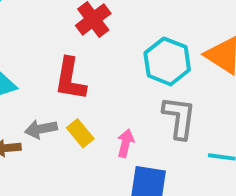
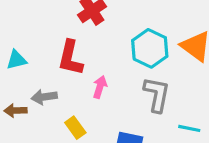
yellow rectangle: (80, 133) -> (75, 128), moved
pink arrow: (126, 143) -> (100, 87), moved

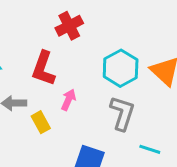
yellow rectangle: (75, 128) -> (41, 122), moved

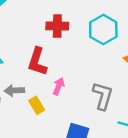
red cross: (69, 26) -> (57, 26), turned 30
cyan hexagon: (121, 68) -> (103, 30), moved

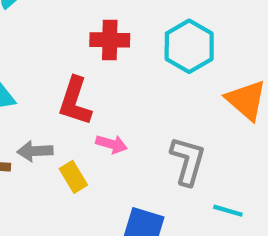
pink arrow: (59, 86) -> (112, 144), turned 84

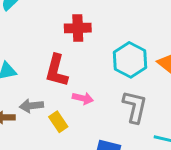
cyan hexagon: (189, 46) -> (130, 60), moved

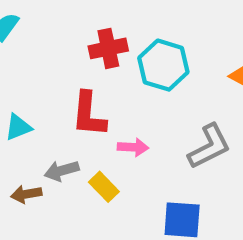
cyan hexagon: (130, 60) -> (163, 65), moved
gray L-shape: (135, 107) -> (209, 146), turned 60

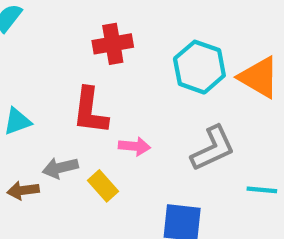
cyan hexagon: (163, 65) -> (199, 67), moved

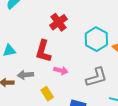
red cross: (113, 44) -> (59, 22), turned -36
yellow rectangle: (103, 186) -> (47, 94), moved

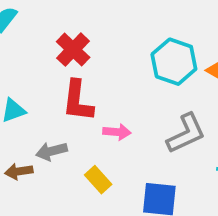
red cross: (59, 22) -> (73, 50), moved

